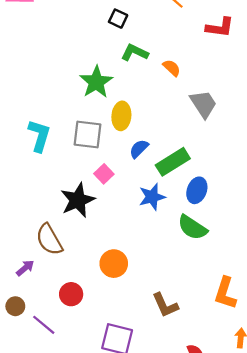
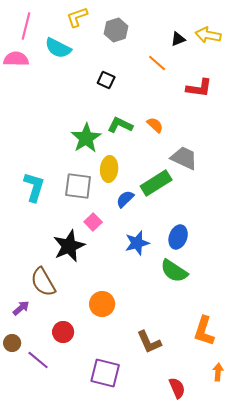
green L-shape: (135, 52) -> (120, 125), moved
gray trapezoid: (203, 104) -> (184, 158), turned -32
green rectangle: (173, 162) -> (156, 183), moved

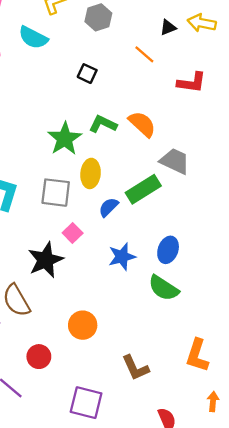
orange semicircle: (155, 125) -> (142, 124), size x1.5

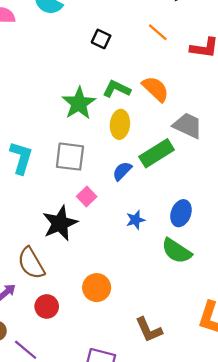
orange line: (144, 54) -> (158, 32), moved
yellow ellipse: (91, 173) -> (120, 124), moved
blue star: (122, 257) -> (135, 220), size x0.7
red circle: (39, 357) -> (47, 306), moved

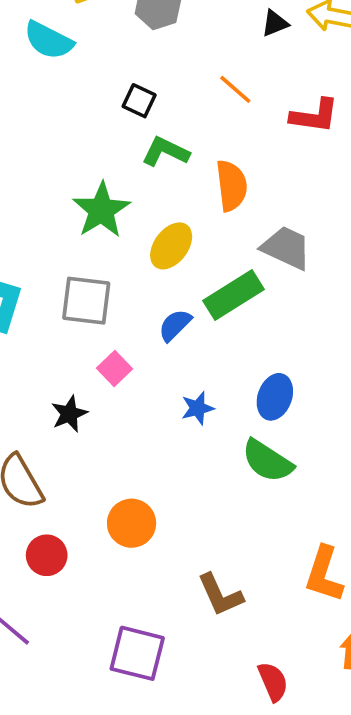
green L-shape: (117, 89) -> (165, 152), moved
orange semicircle: (155, 89) -> (232, 186), turned 40
yellow ellipse: (120, 124) -> (171, 246), turned 32
black star: (60, 223) -> (69, 414), size x0.6

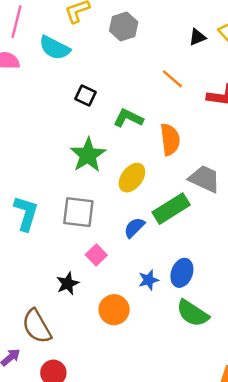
black square: (139, 101) -> (86, 95), moved
blue ellipse: (275, 397) -> (182, 273), moved
orange circle: (132, 523) -> (114, 310), moved

